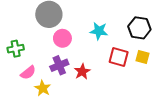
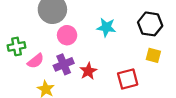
red square: (119, 57) -> (128, 79), moved, turned -30
pink semicircle: (28, 73) -> (36, 61), moved

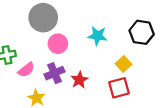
yellow square: (153, 55) -> (124, 64), moved, turned 32

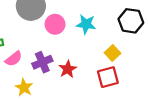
pink circle: (58, 44) -> (55, 24), moved

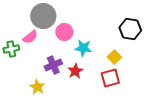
cyan star: (86, 24) -> (83, 48), moved
pink semicircle: (14, 59) -> (30, 37), moved

